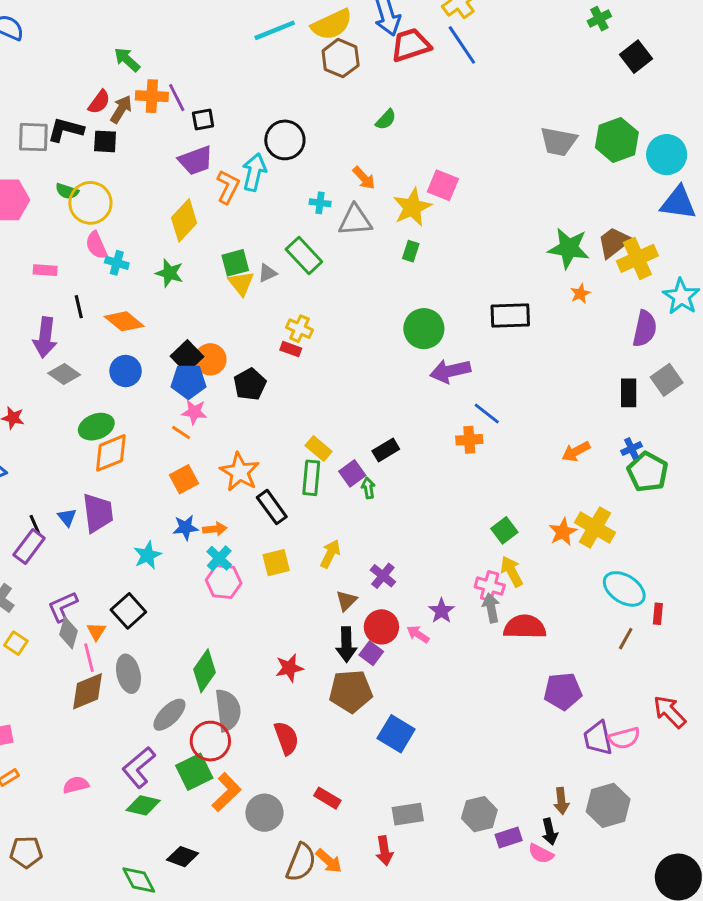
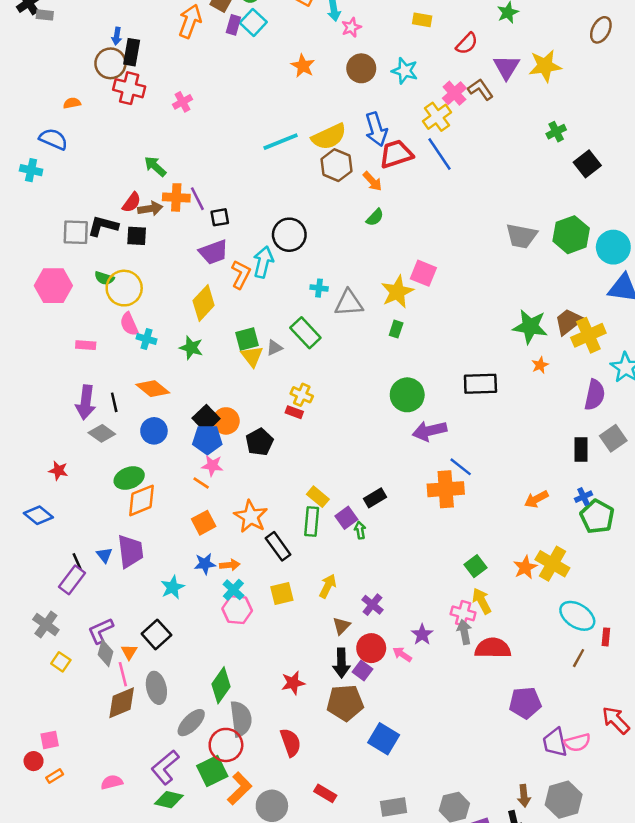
brown arrow: (121, 109) -> (150, 209), turned 50
orange arrow: (364, 178) -> (372, 181), moved
black line: (79, 307) -> (114, 402), moved
orange cross: (469, 440) -> (446, 489), size x1.6

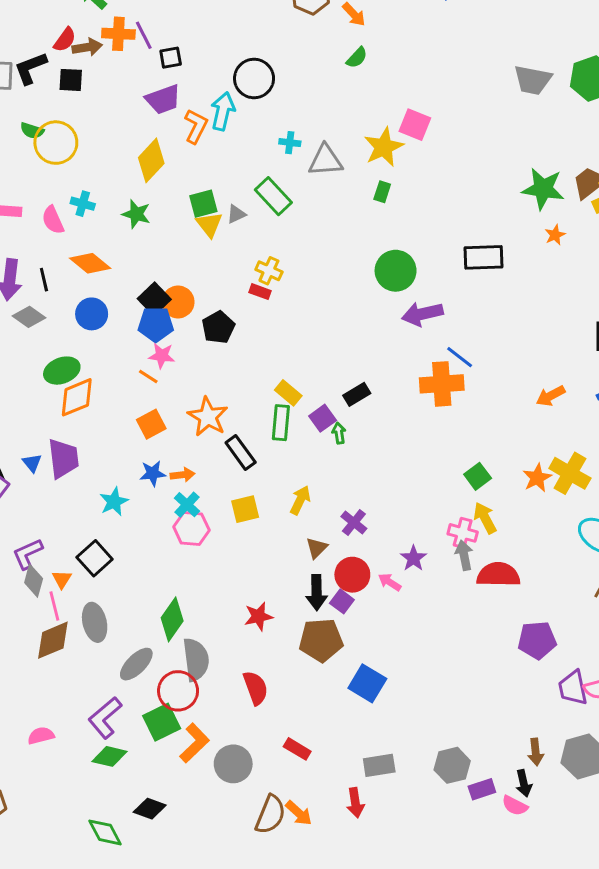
black L-shape: (103, 226) -> (31, 68), turned -36
pink semicircle: (129, 324) -> (53, 220), moved

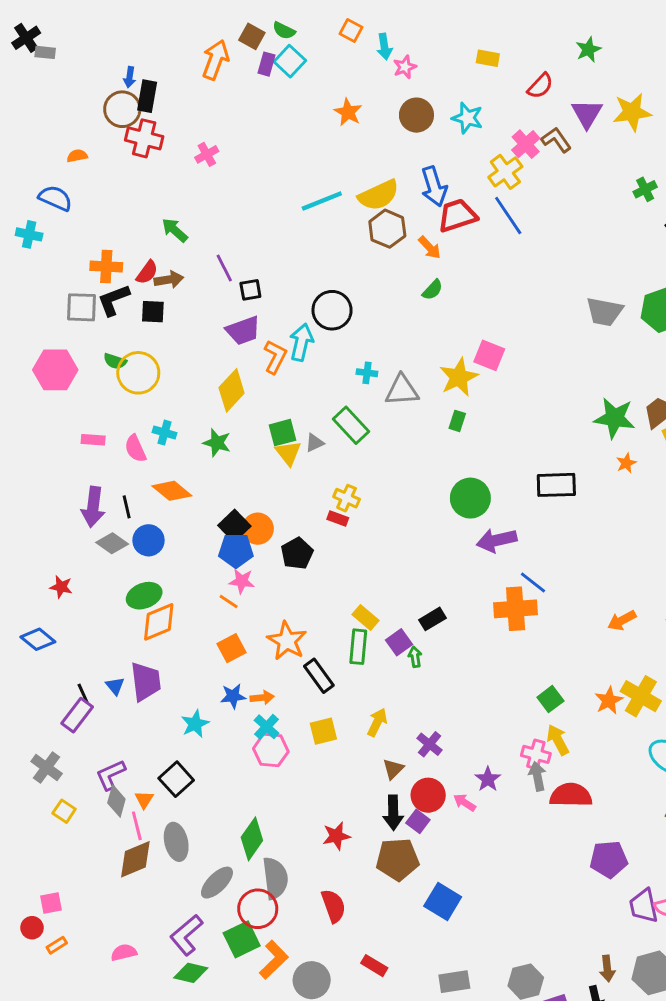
orange cross: (118, 34) -> (106, 267), moved
blue circle: (92, 314) -> (149, 540), moved

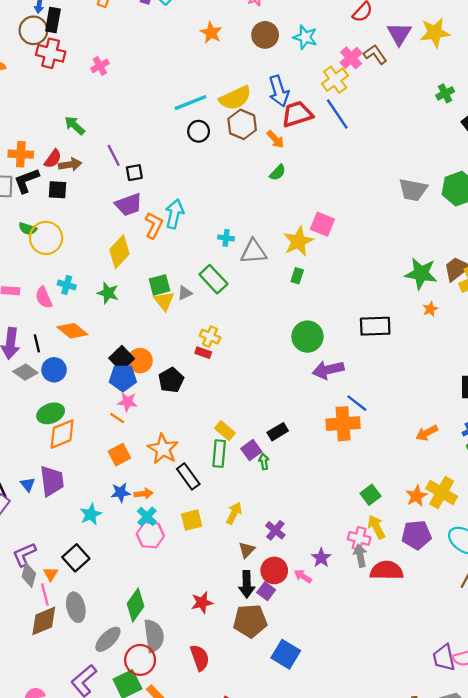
black circle: (332, 310) -> (199, 131), moved, size x0.7
purple pentagon: (609, 859) -> (416, 535), moved

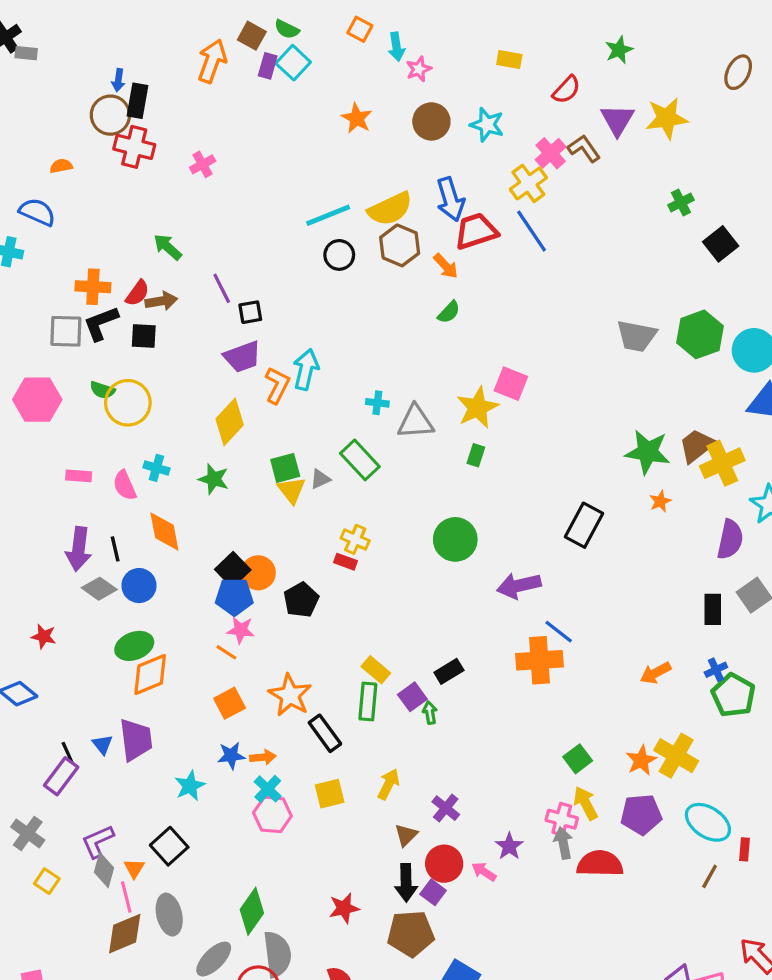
black rectangle: (375, 326) -> (584, 525), turned -60
orange diamond: (72, 331) -> (164, 531), turned 40
green circle: (307, 337) -> (455, 539), moved

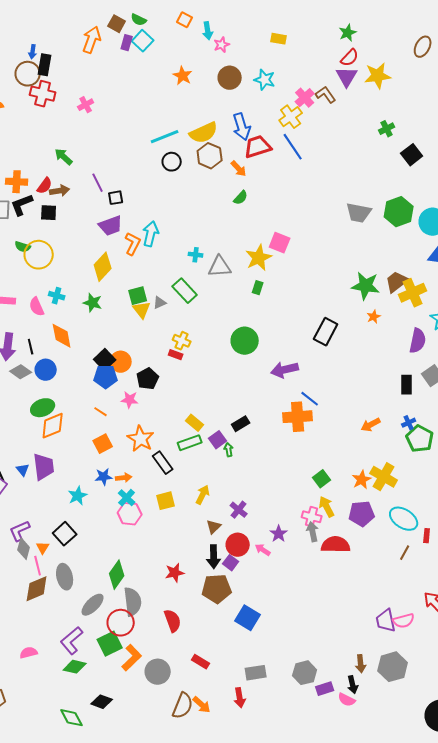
red semicircle: (567, 90) -> (350, 58), moved
pink star: (241, 630) -> (130, 400), moved
green rectangle: (368, 702) -> (190, 443), turned 65

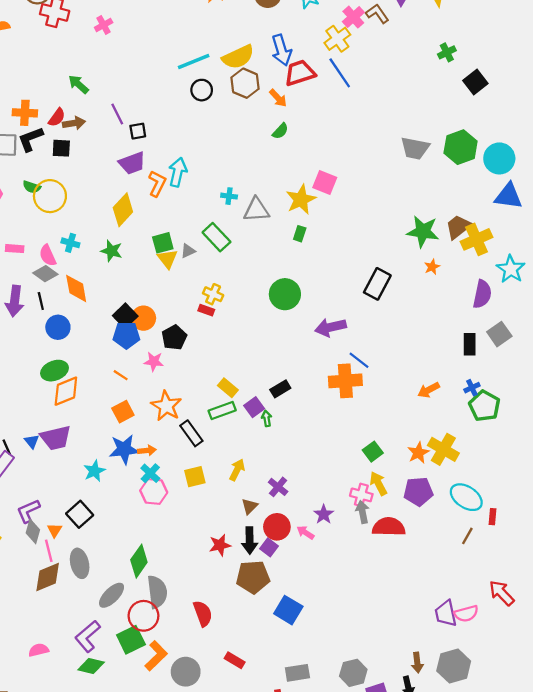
gray diamond: (21, 372) -> (45, 274), moved
purple trapezoid: (44, 467) -> (56, 438), turned 84
blue star: (104, 477) -> (124, 449), size x1.5
red star: (175, 573) -> (220, 545), moved

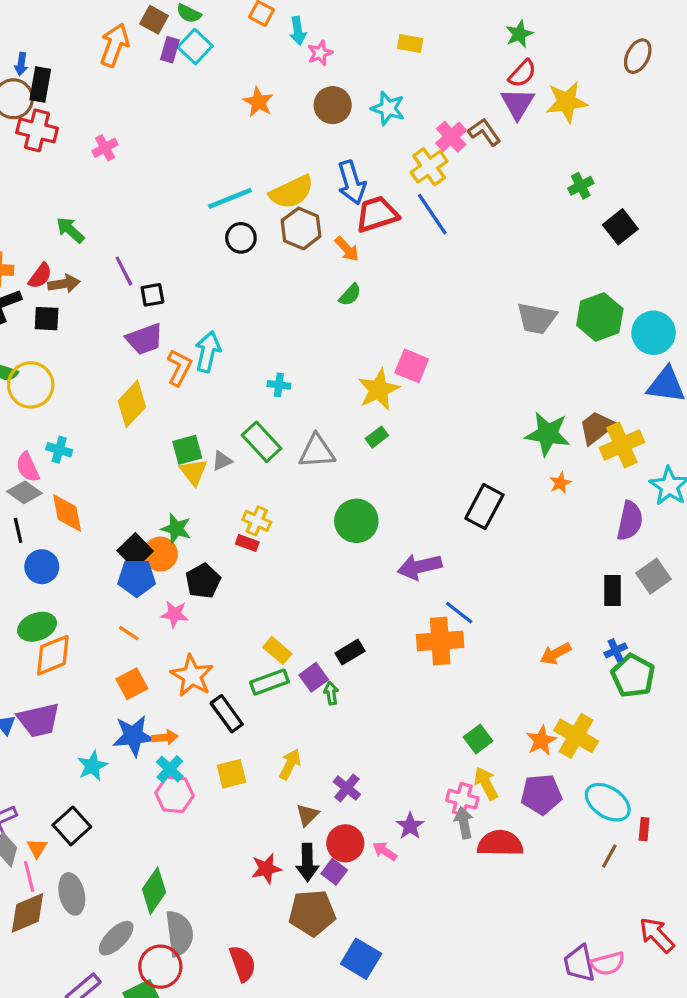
gray triangle: (256, 210) -> (317, 451), moved
green rectangle: (300, 234) -> (377, 437), turned 35
green star: (112, 251) -> (176, 529), moved

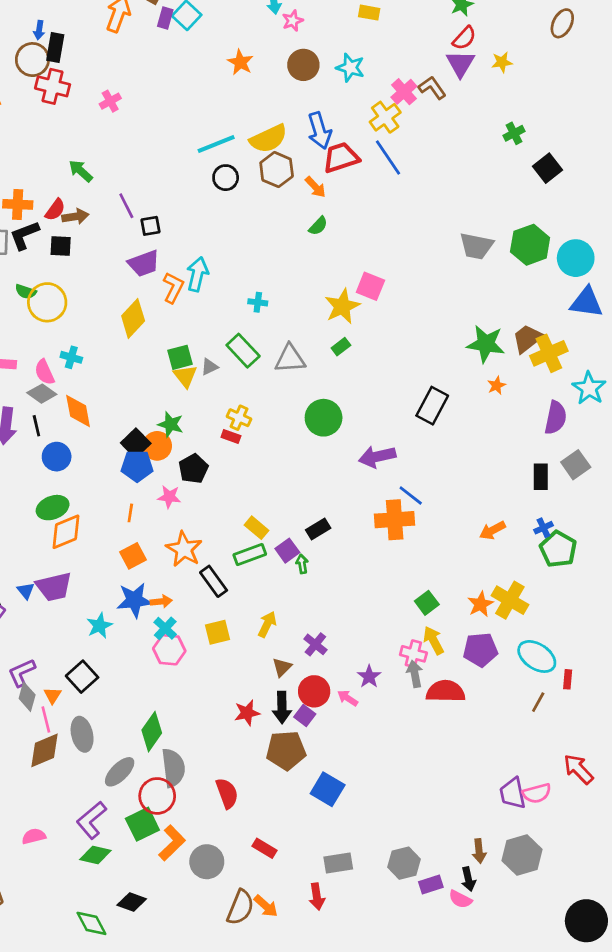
yellow star: (567, 102) -> (502, 62), size x0.6
orange line: (129, 633) -> (130, 513), turned 66

